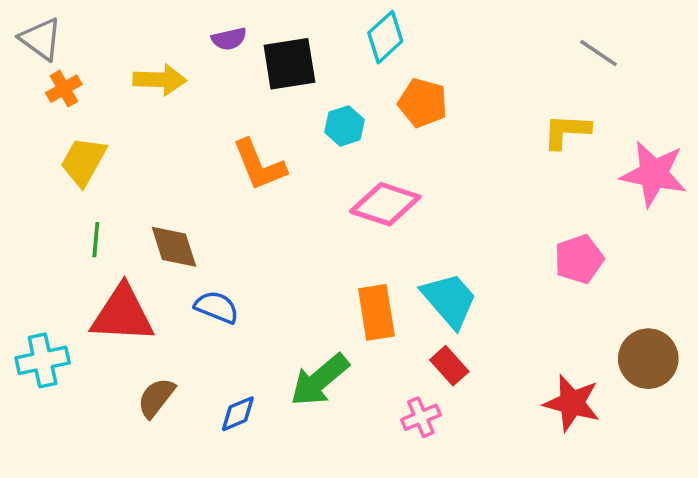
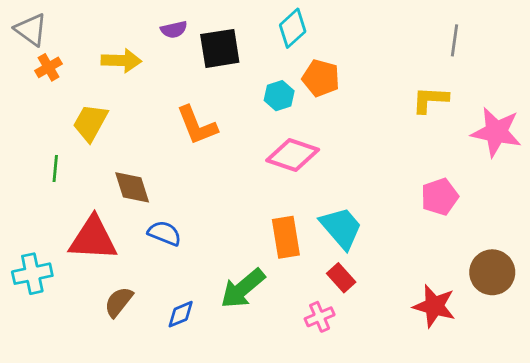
gray line: (599, 53) -> (454, 40), turned 64
cyan hexagon: (345, 126) -> (279, 96), moved
yellow trapezoid: (83, 161) -> (90, 123), moved
green line: (96, 240) -> (55, 168), moved

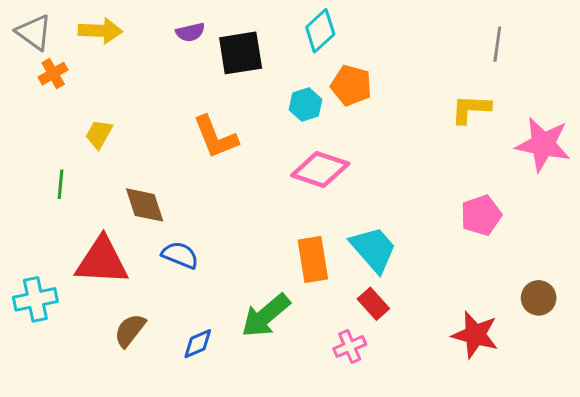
yellow arrow: (121, 61) -> (100, 31), moved
yellow trapezoid: (90, 123) -> (99, 134), size x0.7
brown circle: (492, 272) -> (539, 298), size x0.7

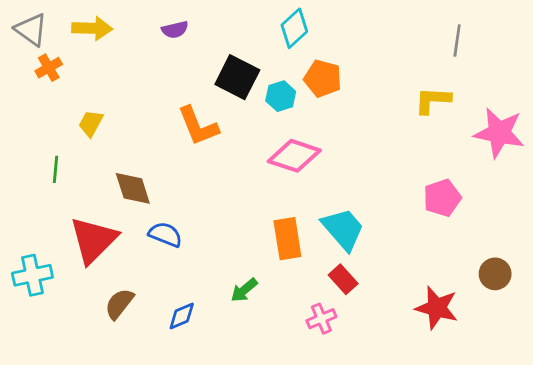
black square: (241, 53) -> (237, 77), moved, turned 36
red triangle: (102, 261) -> (93, 240), turned -48
green arrow: (266, 316) -> (244, 290), size x0.6

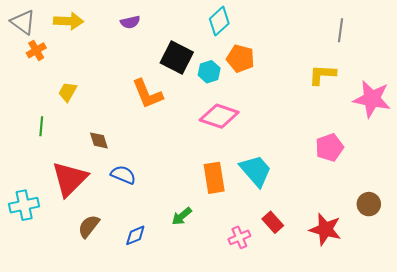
brown diamond: (133, 188) -> (99, 140), size x0.7
red rectangle: (343, 279) -> (273, 222), moved

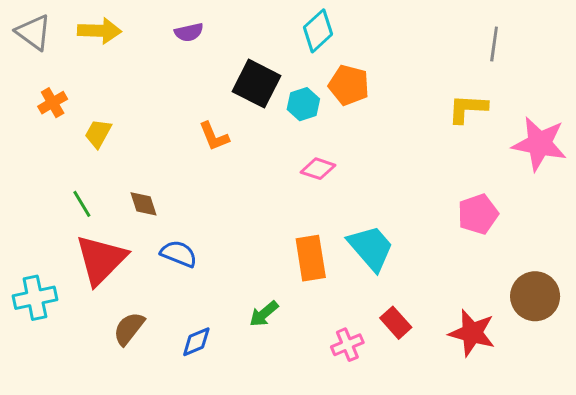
orange cross: (36, 50) -> (53, 103), moved
orange L-shape: (147, 94) -> (214, 136), size x0.7
pink diamond: (219, 116) -> (318, 169), size x0.6
green line: (41, 126) -> (82, 204), moved, turned -36
brown circle: (369, 204) -> (535, 296), size x1.4

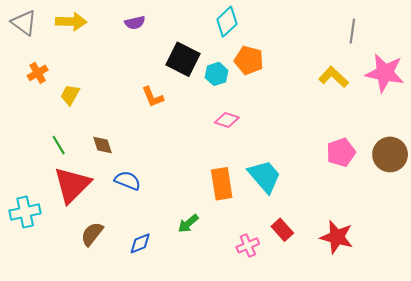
yellow L-shape: (468, 109) -> (334, 77), turned 40
pink star: (539, 144) -> (385, 73), moved
brown circle: (535, 296) -> (390, 154), moved

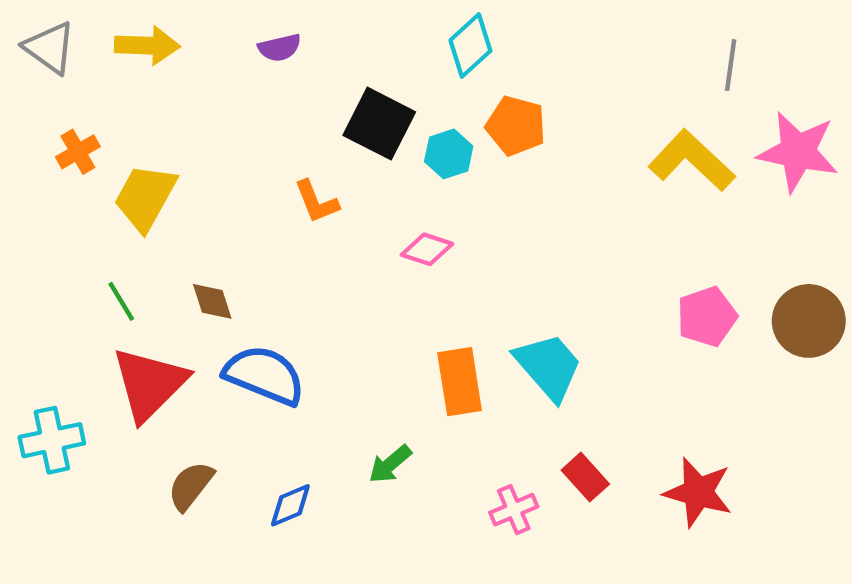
yellow L-shape: (334, 77) -> (692, 160), size x1.4
yellow trapezoid: (70, 95) -> (145, 197), size x1.6
pink diamond: (227, 120) -> (427, 249), moved
blue semicircle: (128, 181) -> (264, 375), size x1.5

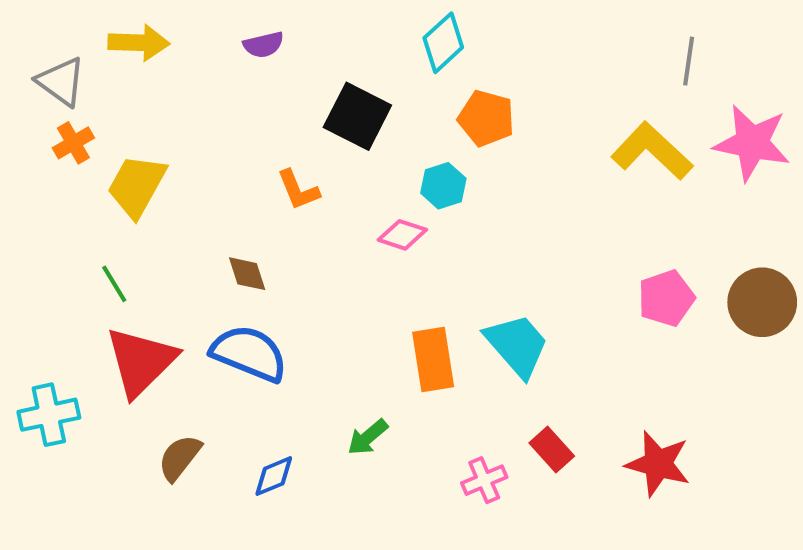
gray triangle: (50, 48) -> (61, 82), moved
cyan hexagon: (449, 154) -> (443, 186), moved
brown diamond: (212, 301) -> (247, 274), moved

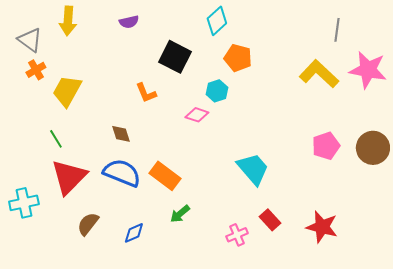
yellow arrow: (139, 43) -> (68, 21), turned 92
orange rectangle: (433, 360) -> (165, 176), moved, turned -44

